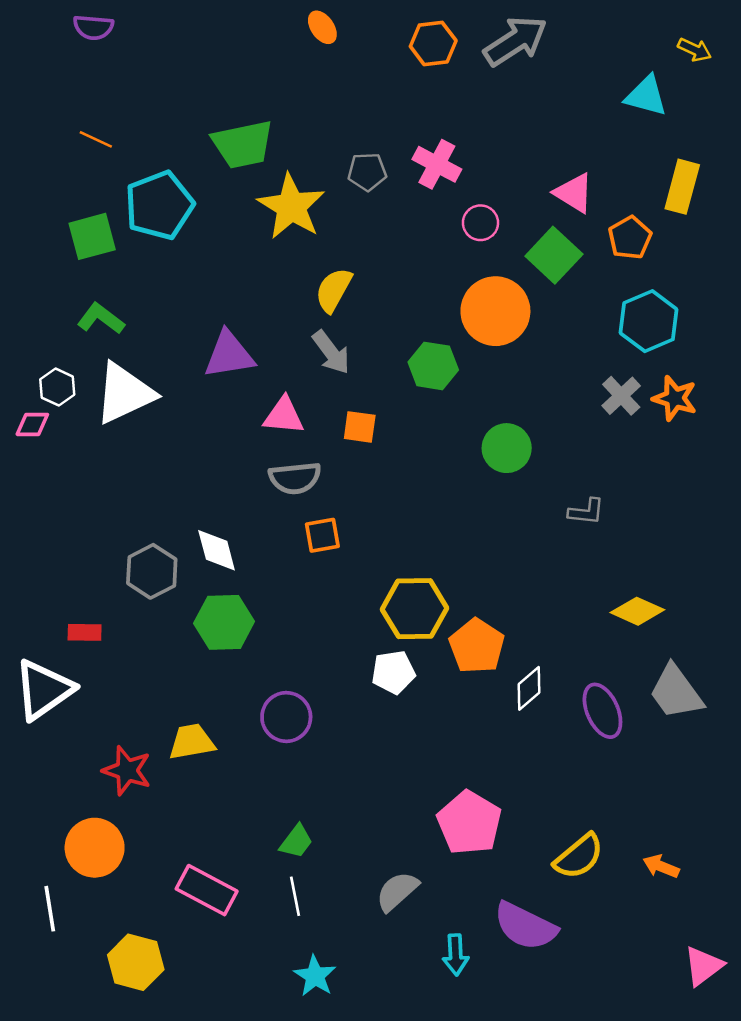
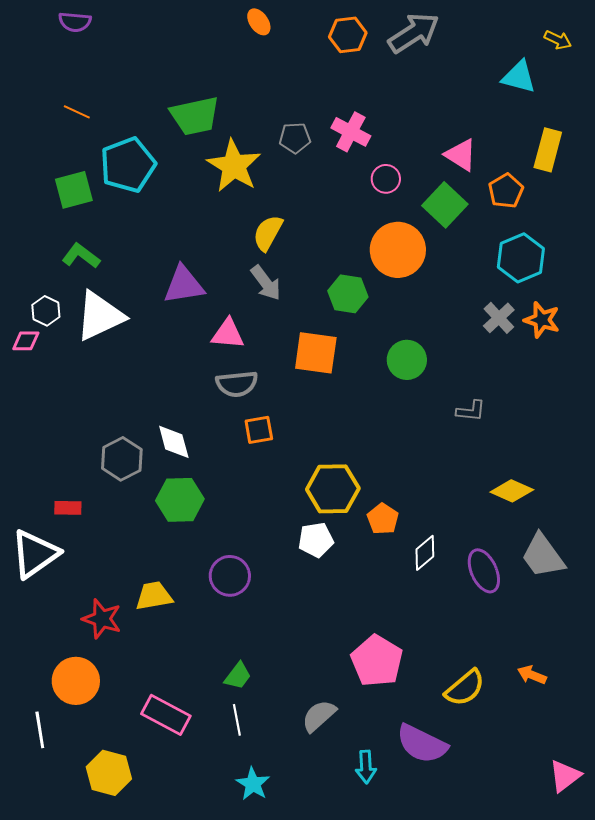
orange square: (360, 427) -> (316, 353), moved, size x1.6
orange pentagon: (477, 646) -> (383, 519), size x0.7
orange arrow: (661, 866) -> (532, 675), moved

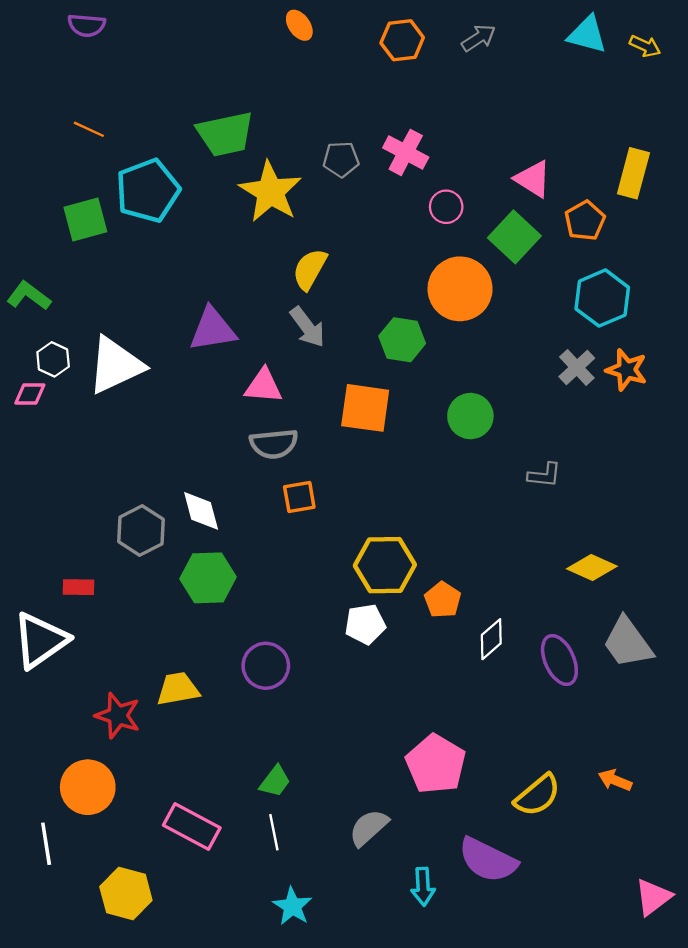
gray arrow: (414, 33) -> (479, 38), size x0.6
cyan triangle: (519, 77) -> (587, 34), moved
green L-shape: (81, 256) -> (29, 296), moved

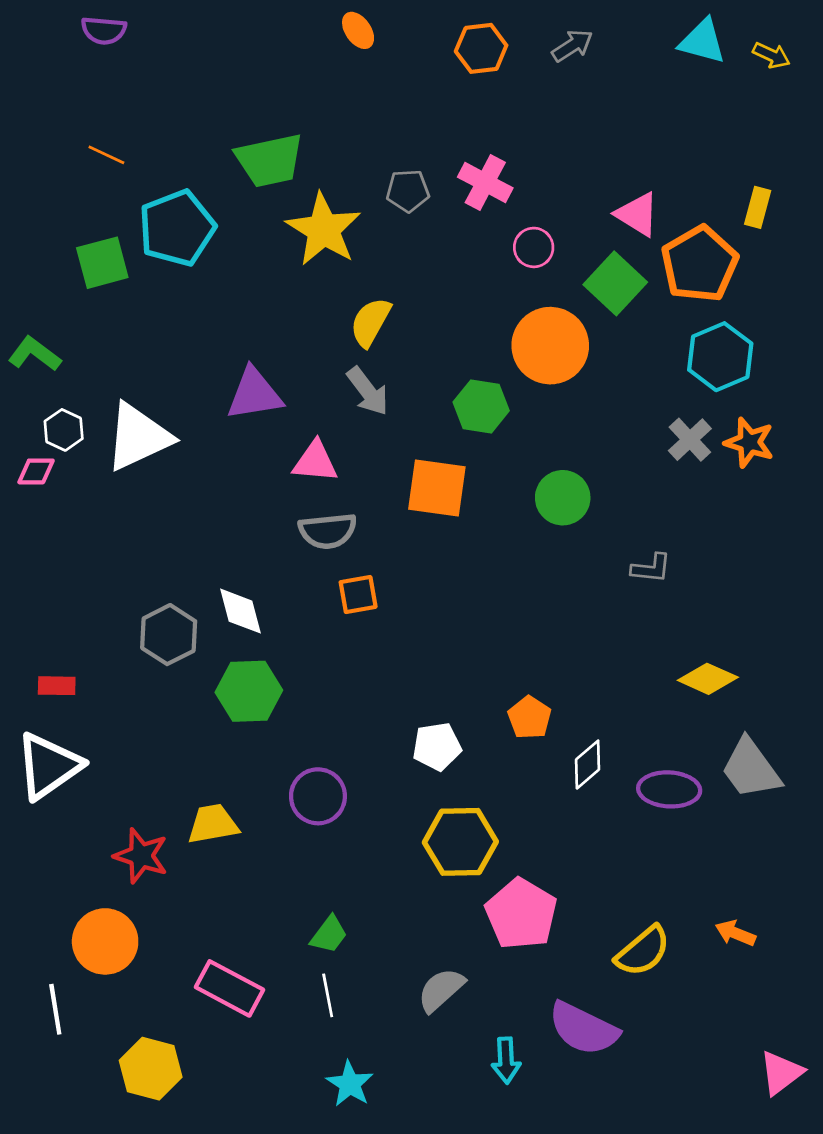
yellow rectangle: (633, 173) -> (758, 207), size x0.7
orange pentagon: (585, 221) -> (700, 264), size x1.6
yellow hexagon: (385, 565) -> (460, 842), moved
red rectangle: (78, 587) -> (57, 686), moved
purple ellipse: (559, 660) -> (669, 789), turned -63

